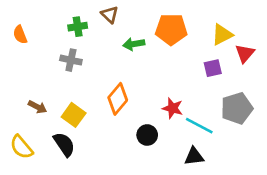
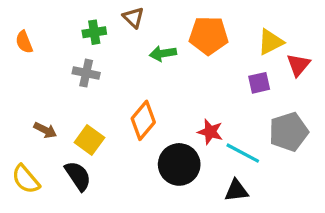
black circle: (147, 135) -> (179, 164), size x1.6

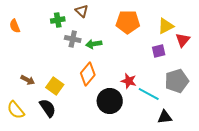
green arrow: (163, 53) -> (94, 44), moved
gray cross: (86, 73) -> (73, 39), moved
black triangle: (236, 191) -> (165, 117), moved

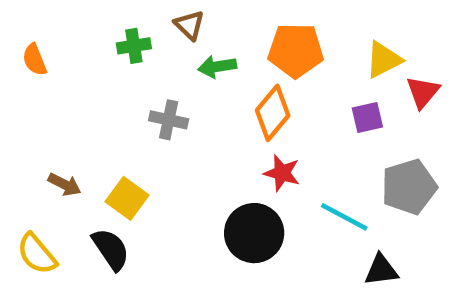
gray cross: (73, 39) -> (169, 120), moved
green arrow: (94, 44) -> (217, 67), moved
orange diamond: (88, 74) -> (273, 113), moved
red star: (129, 81) -> (282, 173), moved

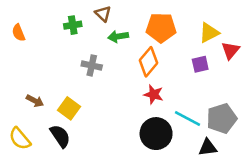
gray pentagon: (409, 187) -> (222, 118), moved
black circle: (254, 233) -> (156, 134), moved

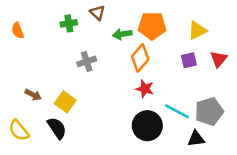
green arrow: (118, 36) -> (122, 34), moved
red triangle: (230, 50) -> (219, 59), moved
gray cross: (92, 65) -> (87, 61), turned -30

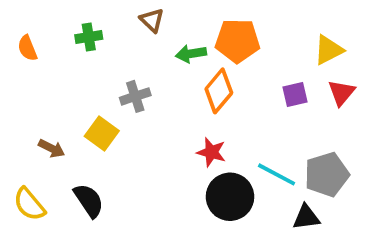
green cross: (69, 23) -> (89, 37), moved
yellow triangle: (197, 31) -> (328, 50), moved
red star: (145, 89) -> (211, 152), moved
yellow square: (65, 102) -> (102, 134), moved

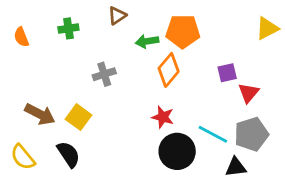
brown triangle: (152, 20) -> (117, 16), turned 42
yellow triangle: (328, 50) -> (267, 28), moved
red triangle: (341, 93) -> (249, 93), moved
yellow square: (102, 134) -> (78, 117), moved
brown arrow: (52, 148) -> (40, 114), size x1.5

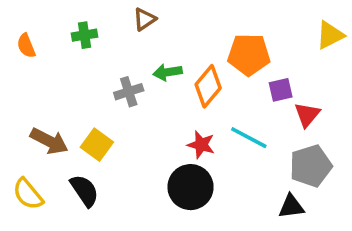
orange pentagon: (183, 31) -> (249, 55), moved
green arrow: (147, 41) -> (168, 72), moved
cyan line: (213, 134) -> (249, 138), moved
black circle: (177, 151) -> (191, 187), moved

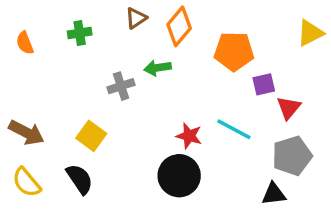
orange diamond: (208, 86) -> (179, 26), moved
brown arrow: (49, 141) -> (26, 133), moved

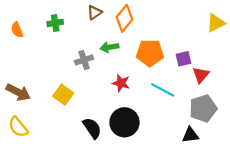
orange pentagon: (234, 51) -> (150, 53), moved
red star: (189, 136) -> (121, 83), moved
black semicircle: (80, 179) -> (92, 128), moved

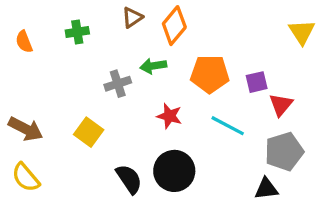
yellow triangle: (216, 23) -> (302, 32), turned -36

